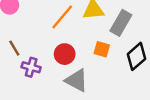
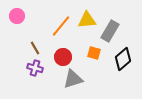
brown line: (14, 48) -> (35, 48), moved
gray triangle: (77, 80) -> (73, 79), turned -45

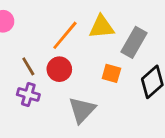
red circle: (63, 57) -> (59, 69), moved
gray triangle: (73, 79) -> (82, 110), turned -30

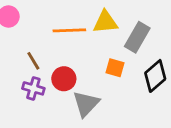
orange line: (65, 35) -> (69, 30), turned 48
red circle: (59, 69) -> (64, 79), moved

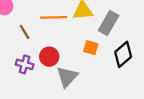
brown line: (33, 61) -> (25, 32), moved

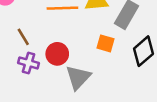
brown line: (25, 32) -> (23, 37), moved

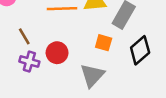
gray triangle: (78, 77) -> (92, 75), moved

